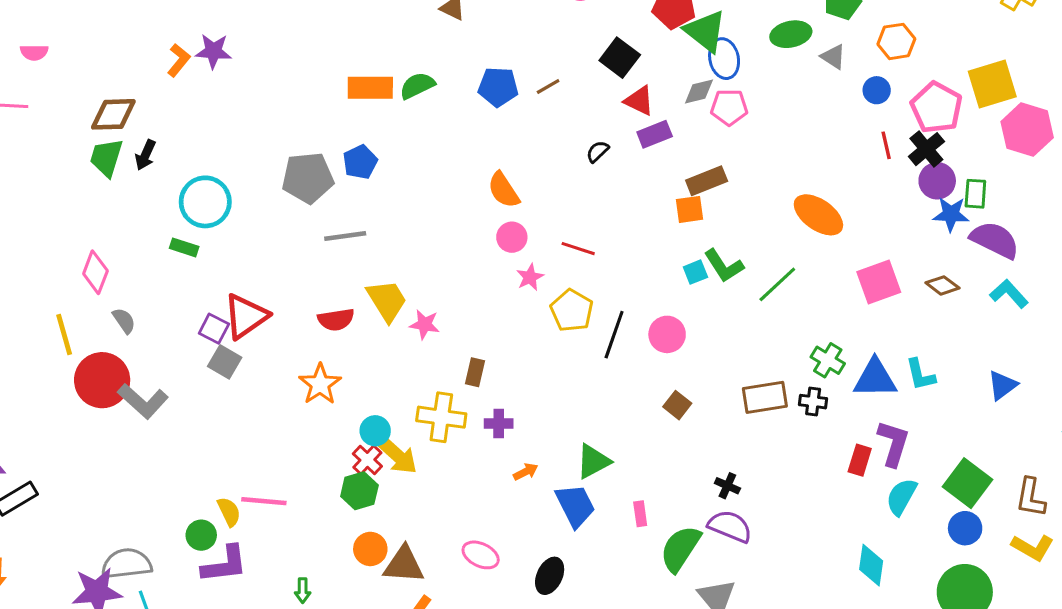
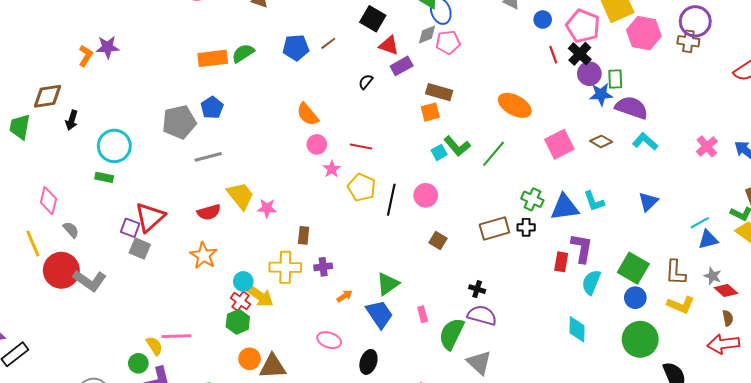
green trapezoid: (106, 158) -> (20, 127), moved
brown rectangle: (707, 181) -> (439, 92), turned 45
pink ellipse: (481, 555) -> (329, 340), moved

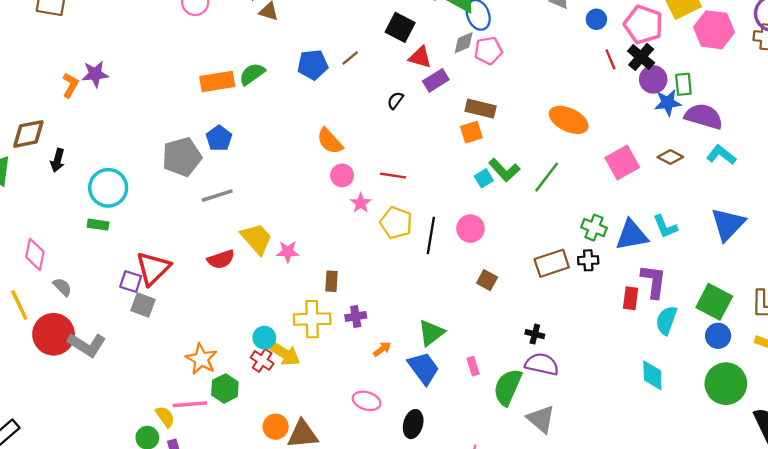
blue triangle: (648, 202) -> (728, 224), size x1.5
orange star: (204, 255) -> (201, 359), moved
green hexagon: (238, 322) -> (225, 388), moved

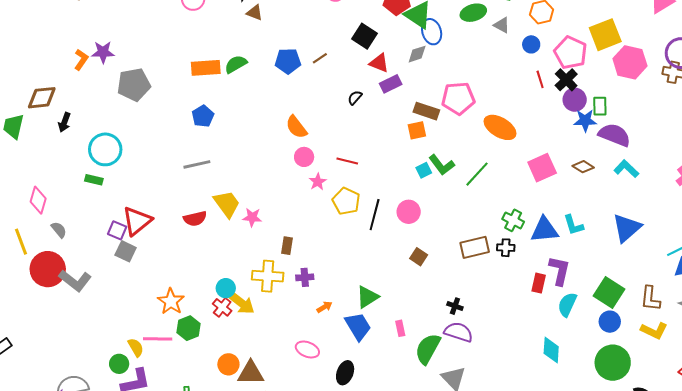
pink pentagon: (488, 51) -> (458, 98), moved, size x1.4
gray pentagon: (182, 157) -> (134, 85), moved

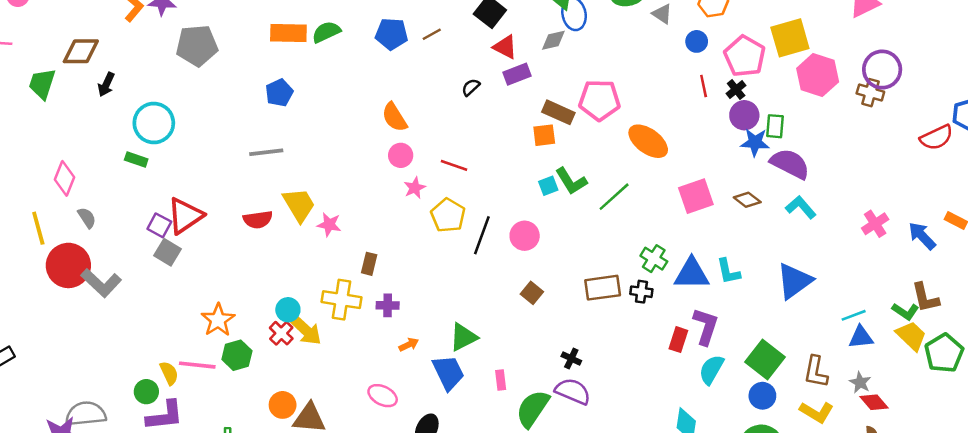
black cross: (566, 80) -> (736, 89), size x0.7

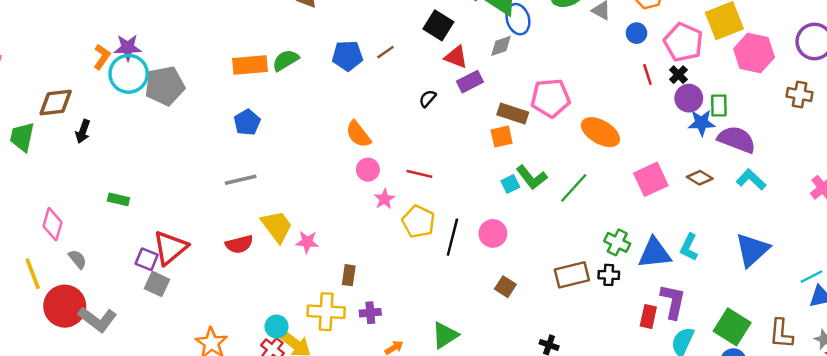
brown cross: (870, 93) -> (800, 94), moved
cyan circle: (154, 123) -> (129, 74), moved
cyan L-shape: (728, 271) -> (689, 247), turned 44

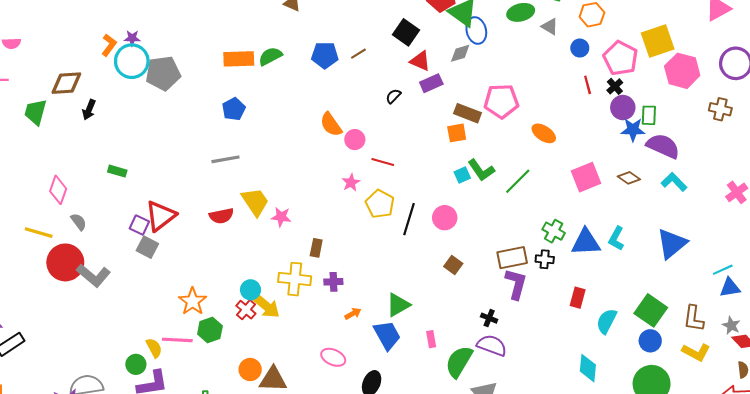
purple star: (128, 48) -> (132, 38), size x0.7
orange ellipse: (600, 132) -> (544, 133), size x0.7
pink circle: (368, 170) -> (355, 140), moved
yellow line: (33, 274) -> (39, 233), turned -56
purple L-shape: (673, 301) -> (516, 284), moved

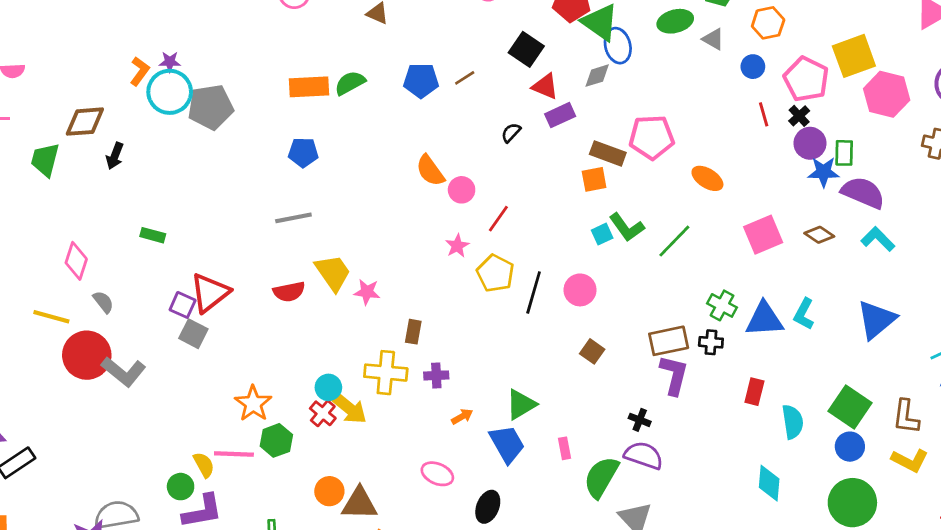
blue pentagon: (234, 109) -> (303, 152), turned 30
red line: (383, 162) -> (498, 219), turned -70
cyan semicircle: (607, 321) -> (793, 422), turned 145

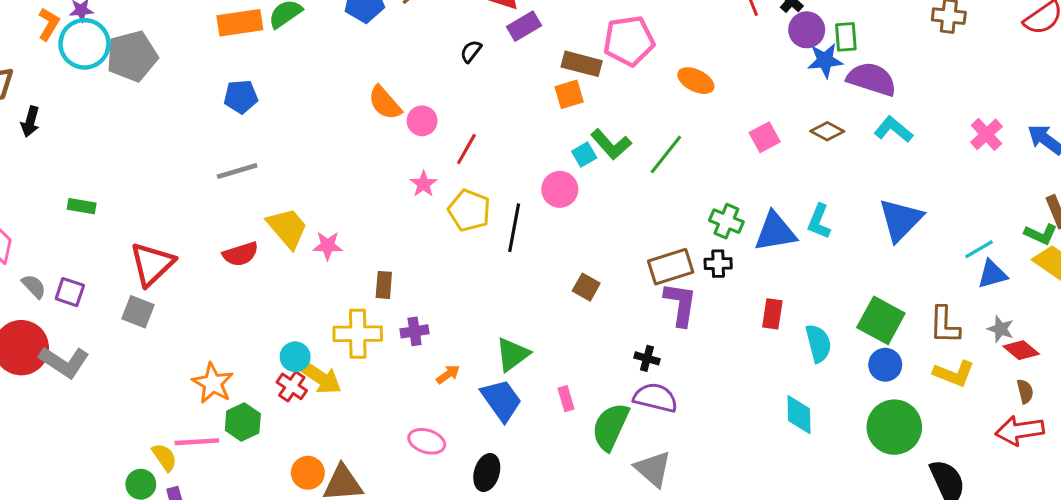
pink square: (763, 235) -> (765, 137), size x0.7
pink circle: (580, 290) -> (560, 189), moved
purple square: (183, 305) -> (70, 292), moved

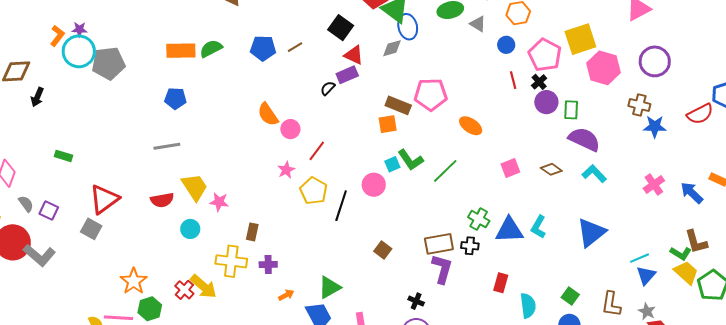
purple rectangle: (524, 26) -> (347, 75), moved
blue star: (825, 60) -> (655, 127), moved
blue triangle: (992, 274) -> (646, 275), turned -40
green square: (881, 320) -> (570, 296), size x0.6
cyan circle: (295, 357) -> (190, 229), moved

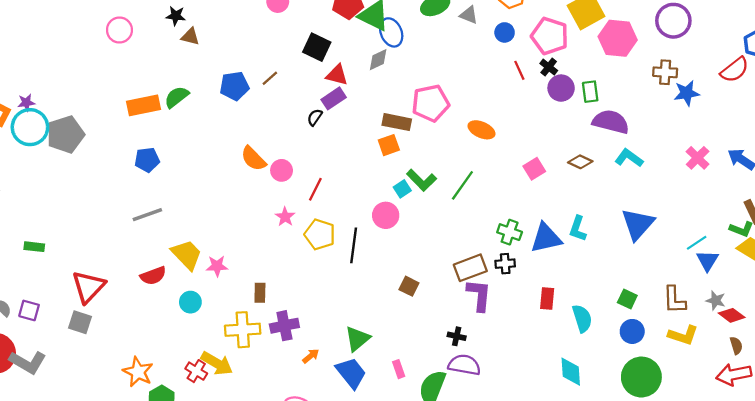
purple cross: (268, 264) -> (284, 326), size x1.4

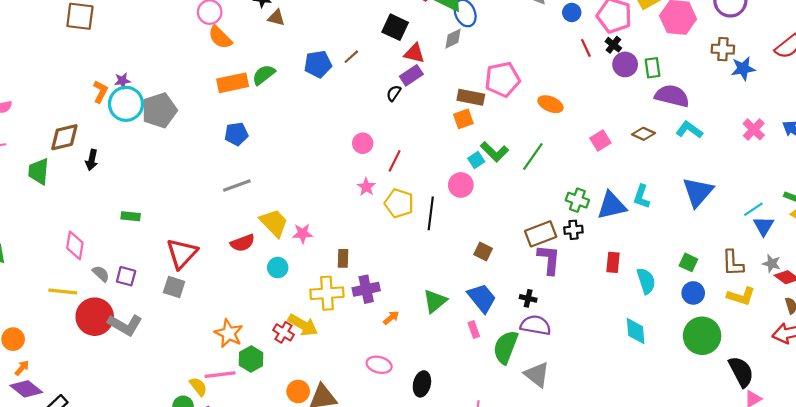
orange semicircle: (253, 159) -> (220, 37), moved
blue trapezoid: (351, 373) -> (482, 298), moved

